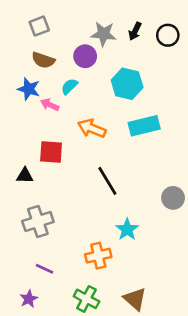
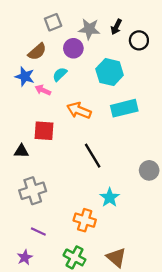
gray square: (39, 26) -> (53, 22), moved
black circle: (168, 35) -> (139, 40), moved
brown semicircle: (43, 60) -> (37, 52), turned -60
orange cross: (98, 256) -> (85, 220), turned 30

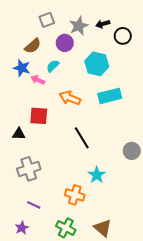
black arrow: (116, 27) -> (103, 24), turned 48
gray star: (89, 29) -> (79, 26), turned -30

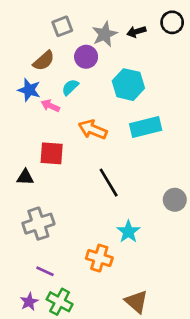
black circle: (123, 36) -> (172, 22), moved
green cross: (66, 228) -> (60, 302), moved

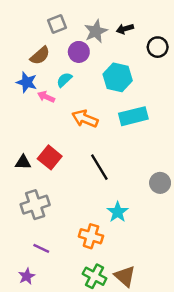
black circle: (172, 22) -> (158, 47), moved
red square: (52, 153) -> (50, 157), moved, turned 35
green cross: (60, 302) -> (95, 276), moved

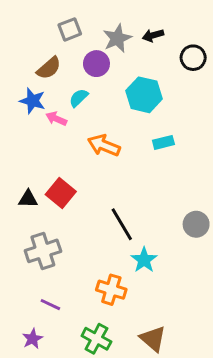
cyan rectangle: (133, 116) -> (163, 142), size x0.6
black line: (99, 167) -> (122, 224), moved
green cross: (95, 276) -> (96, 339), moved

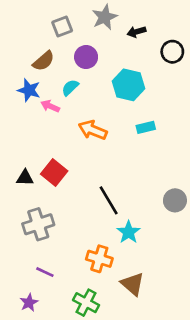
gray star: (117, 38) -> (105, 17), moved
brown triangle: (153, 339) -> (133, 284), moved

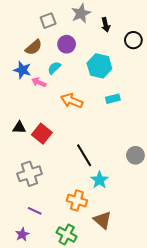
black arrow: (136, 32) -> (106, 25), turned -88
black triangle: (25, 178) -> (19, 128), moved

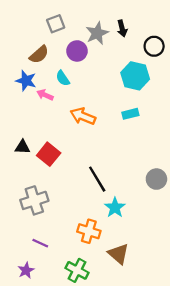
gray star: (81, 13) -> (97, 33), moved
cyan hexagon: (99, 66) -> (135, 76), moved
cyan semicircle: (54, 68) -> (63, 78), turned -80

